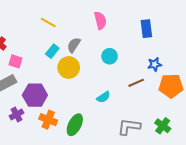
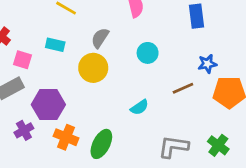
cyan rectangle: (52, 51) -> (55, 45), moved, turned 64

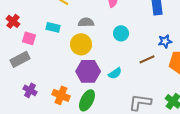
gray semicircle: (100, 38) -> (86, 22), turned 56
purple hexagon: (48, 105) -> (88, 71), moved
purple cross: (24, 130) -> (30, 90), turned -32

